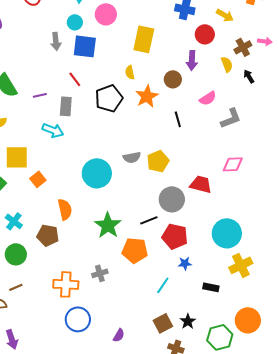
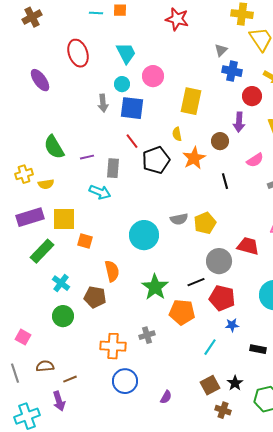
red line: (75, 79) -> (132, 141), moved
orange square: (38, 179) -> (85, 241), turned -35
brown line: (16, 287) -> (70, 379), moved

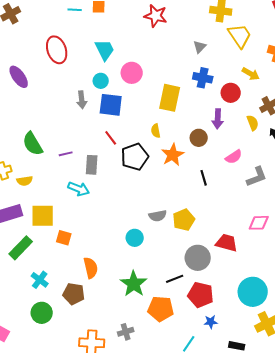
blue cross: (232, 71) -> (203, 78), moved
cyan circle: (144, 235) -> (135, 238), moved, size x0.6

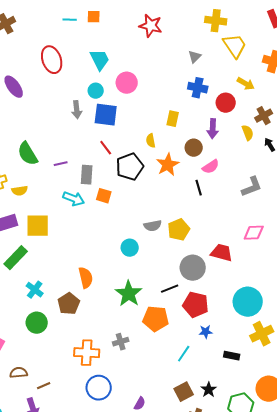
yellow rectangle: (170, 98) -> (173, 119), moved, size x0.6
pink semicircle: (234, 157) -> (211, 167), moved
orange square: (64, 238) -> (104, 196), moved
brown pentagon: (74, 294) -> (69, 304), turned 30

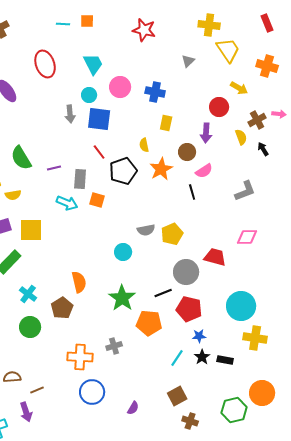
blue cross: (198, 88) -> (155, 92), moved
yellow cross: (262, 334) -> (255, 338), turned 35
black star: (209, 390) -> (202, 357), moved

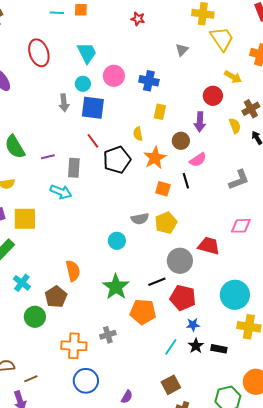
red star: (144, 30) -> (138, 19), size x0.6
orange square: (97, 200) -> (163, 189), moved
green circle: (30, 327) -> (35, 317), moved

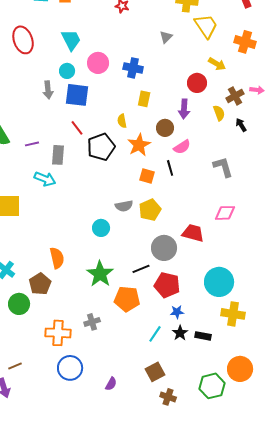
gray L-shape: (239, 180) -> (223, 167), turned -85

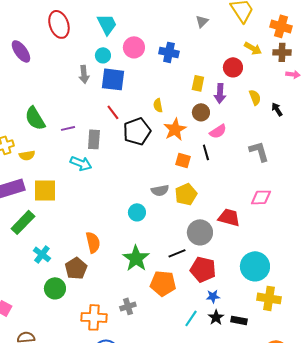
brown cross: (235, 96) -> (282, 52), moved, turned 30
yellow rectangle: (144, 99) -> (198, 83), moved

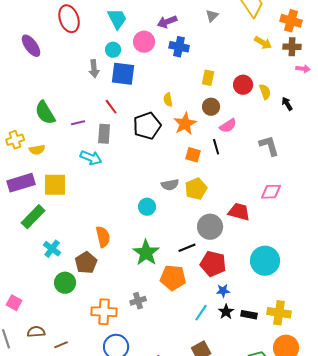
red circle: (233, 67) -> (243, 85), moved
purple arrow: (220, 93) -> (167, 22), moved, turned 66
red line: (113, 112) -> (111, 107), moved
yellow cross: (269, 298) -> (279, 313), moved

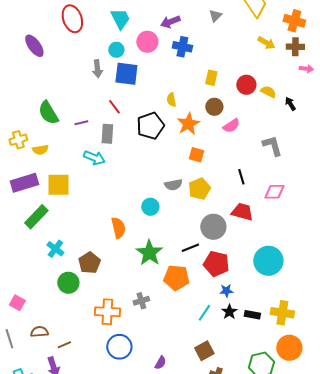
yellow semicircle: (265, 92) -> (268, 92), turned -42
black line: (216, 147) -> (241, 177), moved
orange semicircle: (103, 237) -> (118, 228), moved

